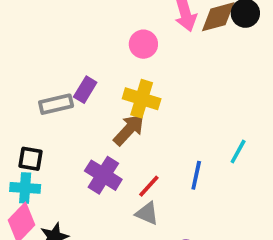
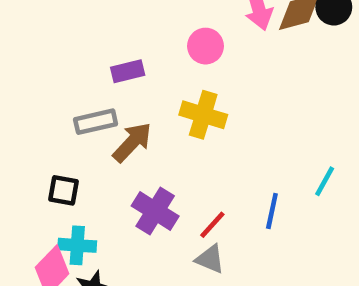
purple rectangle: (85, 90) -> (128, 71), moved, turned 45
brown arrow: (129, 130) -> (132, 142), moved
cyan cross: (25, 188) -> (77, 245), moved

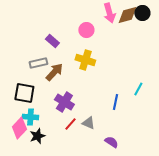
purple rectangle: (128, 71) -> (52, 41), turned 56
black square: (63, 190) -> (24, 93), size x1.5
red line: (212, 225) -> (70, 124), moved

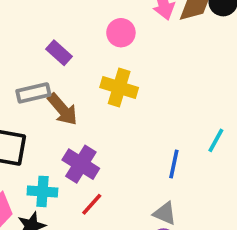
brown arrow: (54, 72) -> (63, 109), turned 96
cyan cross: (30, 117) -> (42, 191), moved
gray triangle: (88, 123) -> (165, 213), moved

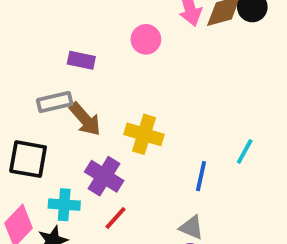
purple rectangle: (59, 53) -> (81, 60), turned -30
yellow cross: (119, 87) -> (144, 134), moved

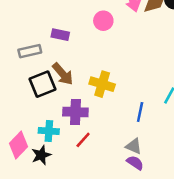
gray rectangle: (55, 102) -> (30, 51), moved
black square: (28, 159) -> (42, 84), moved, turned -32
purple cross: (104, 176) -> (75, 112), turned -30

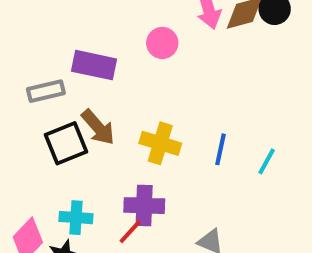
purple rectangle: (60, 35) -> (94, 65), size x1.5
purple cross: (75, 112) -> (144, 206), moved
blue line: (140, 112) -> (220, 149), moved

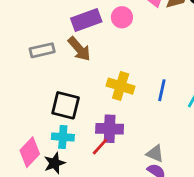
purple rectangle: (94, 65) -> (86, 20), moved, turned -32
brown arrow: (98, 127) -> (79, 49), moved
black square: (66, 143) -> (66, 105), moved, turned 36

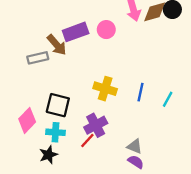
brown arrow: (79, 49) -> (57, 45), moved
purple cross: (110, 129) -> (96, 125), turned -30
pink diamond: (30, 152) -> (27, 120), moved

